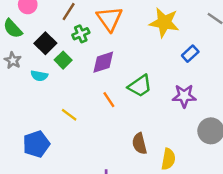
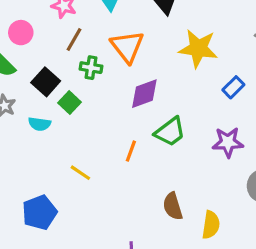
green cross: (81, 34) -> (91, 68), turned 35
purple diamond: (103, 62) -> (144, 94), moved
orange line: (109, 100) -> (131, 151), turned 56

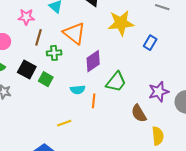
cyan semicircle: (40, 124) -> (78, 90), moved
purple star: (228, 142) -> (159, 92), moved
yellow line: (80, 173) -> (64, 123), turned -40
brown semicircle: (173, 206) -> (139, 113), moved

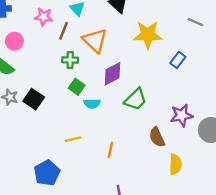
brown line: (38, 37) -> (63, 31), moved
black square: (27, 70) -> (34, 99), moved
green square: (46, 79) -> (77, 87), moved
orange line: (94, 101) -> (110, 150), moved

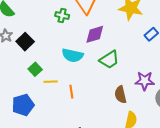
green square: (77, 87) -> (35, 69), moved
cyan semicircle: (92, 104) -> (73, 55), size x1.5
orange line: (110, 150) -> (71, 92), moved, turned -32

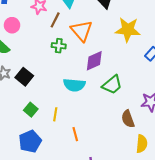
green square: (35, 69) -> (31, 110), moved
yellow line: (51, 82) -> (55, 114), turned -72
orange line: (71, 92) -> (75, 134), moved

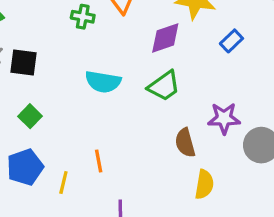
purple diamond: (94, 61) -> (165, 38), moved
black square: (24, 77) -> (24, 62), turned -36
yellow line: (55, 114) -> (63, 182), moved

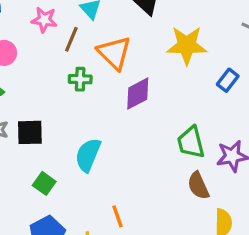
purple diamond: (165, 38) -> (138, 94), moved
cyan semicircle: (103, 82) -> (88, 155), moved, turned 112
green trapezoid: (164, 86) -> (191, 142), moved, turned 120

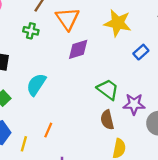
green cross: (80, 79) -> (31, 31), moved
green trapezoid: (191, 142) -> (108, 89), turned 130
orange line: (117, 216) -> (48, 130), turned 32

